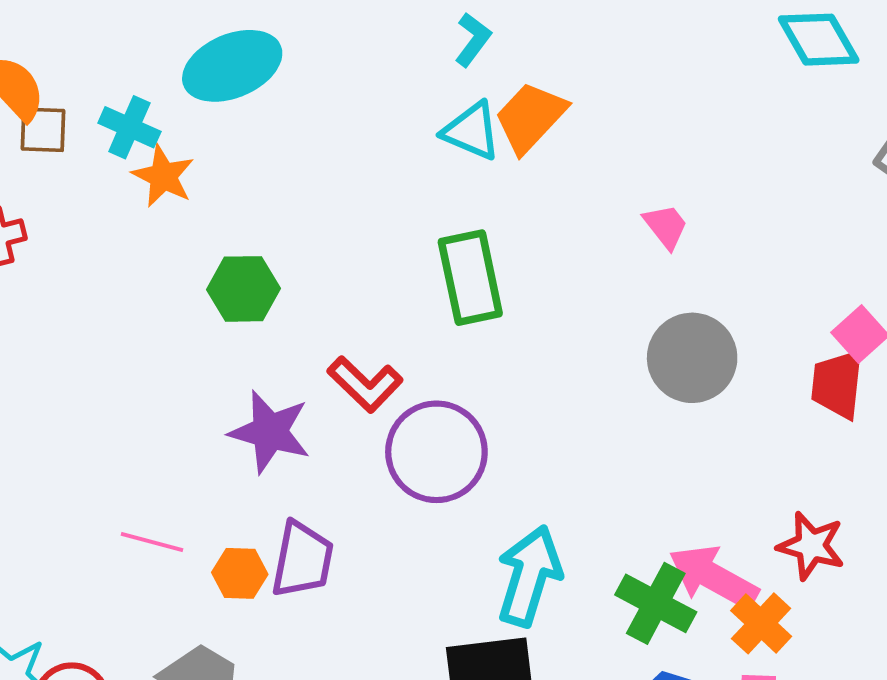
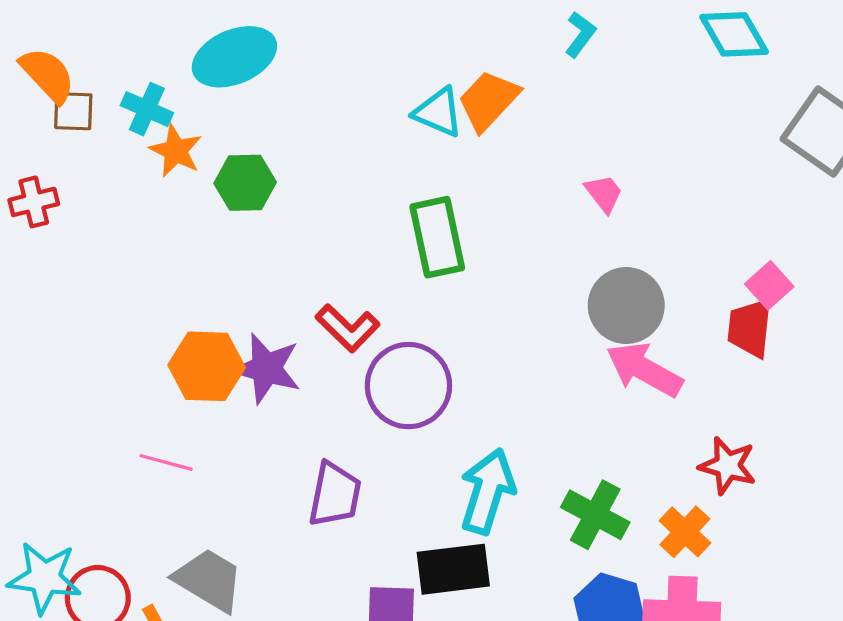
cyan L-shape: (473, 40) -> (580, 34), moved
green hexagon: (243, 289) -> (245, 183), moved
purple trapezoid: (302, 560) -> (335, 494), moved
orange hexagon: (240, 573) -> (207, 366), moved, size x1.6
pink arrow: (713, 577) -> (644, 370), moved

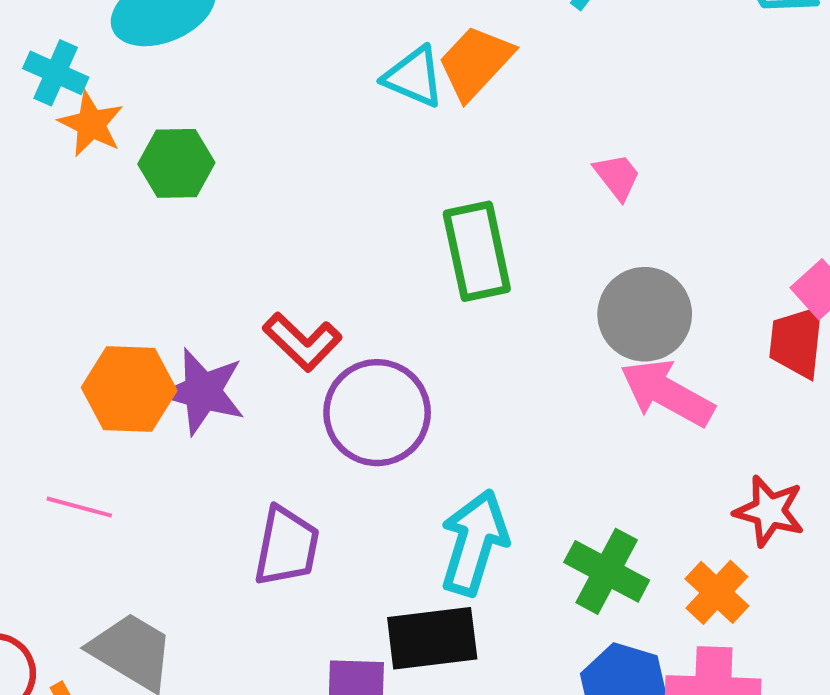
green rectangle: (437, 237) -> (477, 251), moved

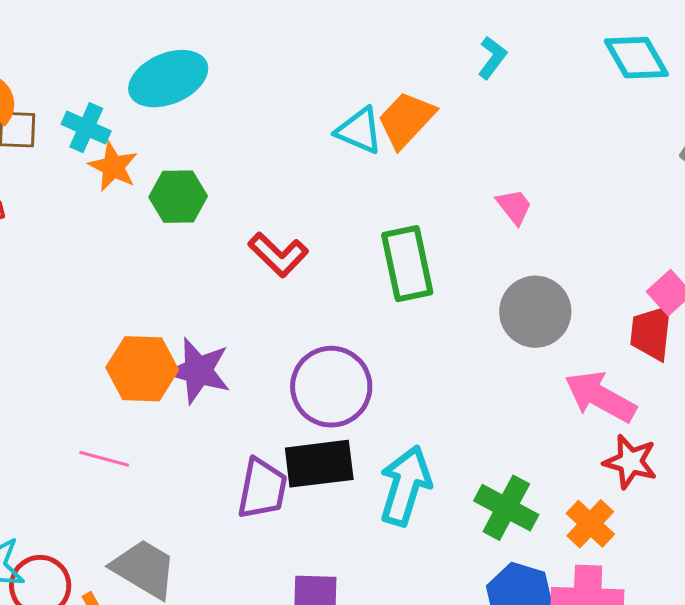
red L-shape: (302, 342) -> (278, 255), moved
pink arrow: (667, 393) -> (600, 397), moved
black rectangle: (432, 638) -> (319, 464), moved

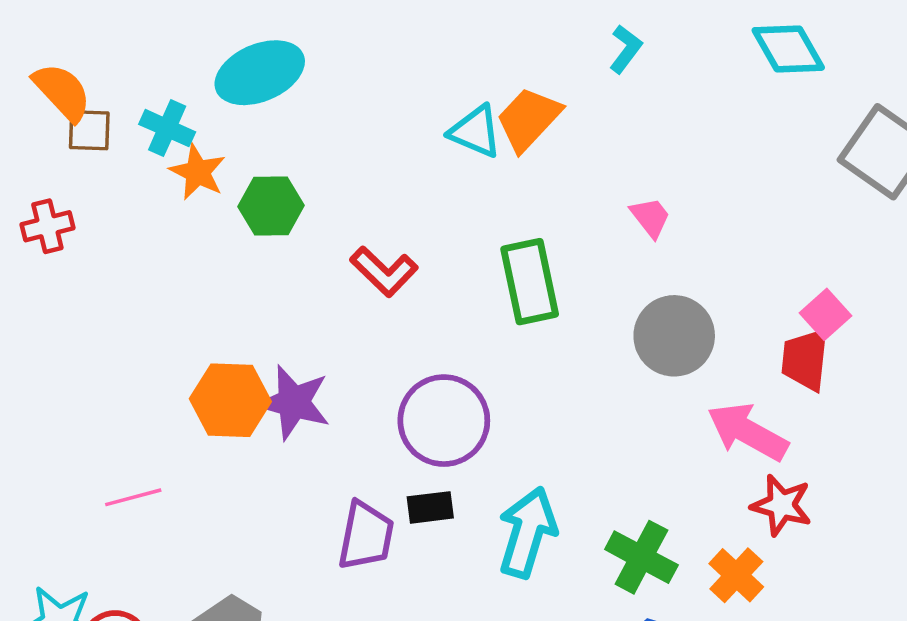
pink line: (104, 459) -> (133, 497), moved, turned -30
black rectangle: (319, 464) -> (430, 507), size x0.6

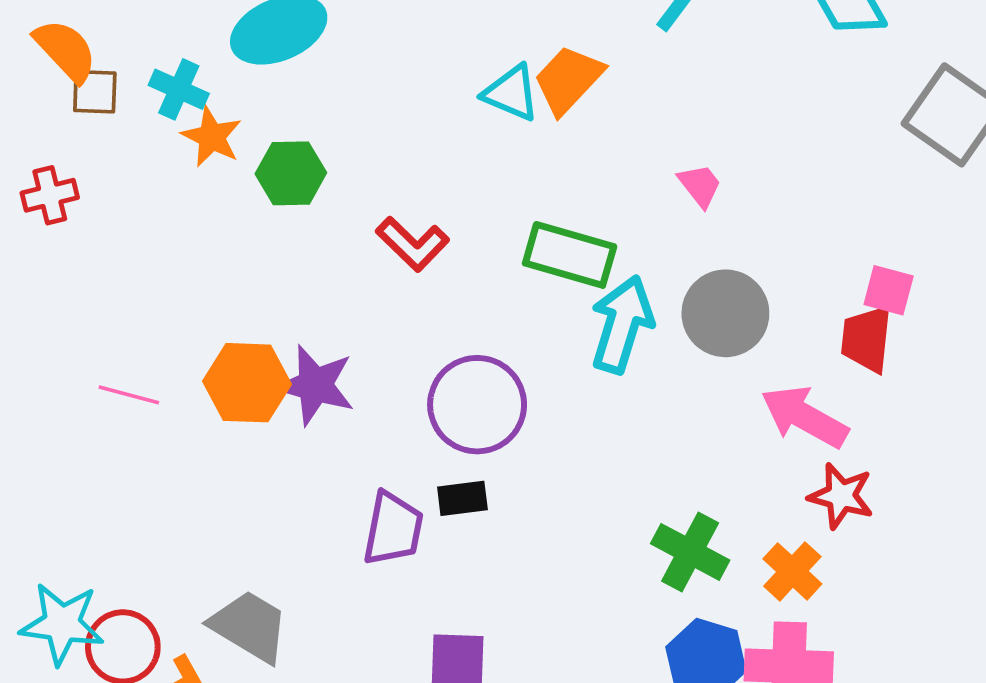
green rectangle: (530, 282) -> (570, 255), turned -62
pink square: (826, 314) -> (889, 290), turned -33
pink line: (133, 497) -> (129, 395), moved, turned 30
cyan arrow: (527, 532) -> (622, 324), moved

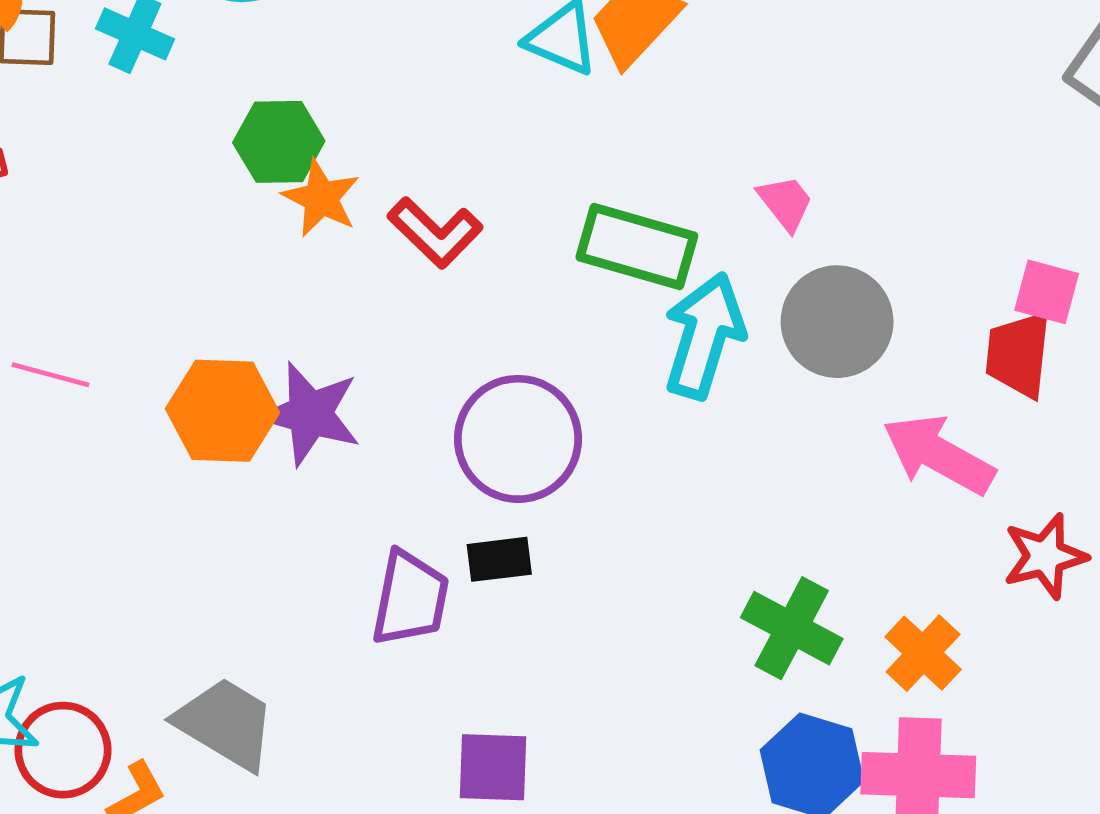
orange star: (212, 137) -> (321, 198), moved
pink trapezoid: (700, 186) -> (785, 203), moved
pink line: (129, 395) -> (50, 375), moved
red star: (841, 496) -> (1045, 556), moved, turned -30

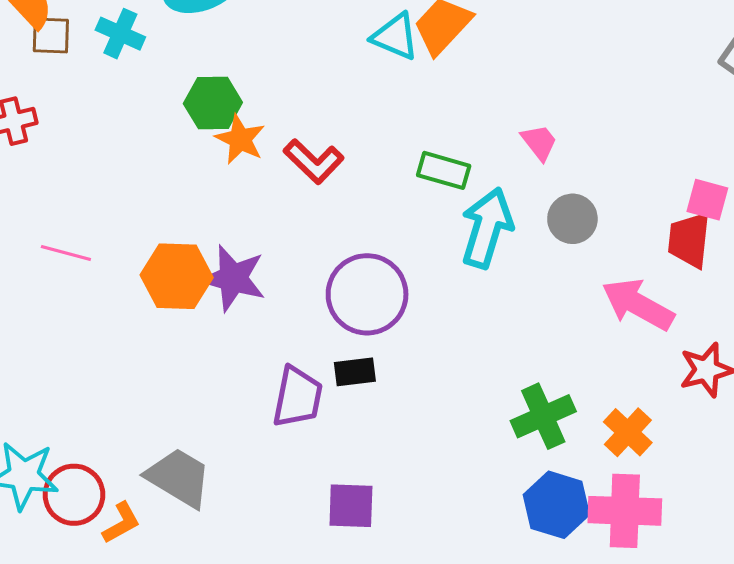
green rectangle: (637, 247) -> (444, 170), size x0.7
gray circle: (837, 322) -> (572, 219), size x0.7
green cross: (792, 628) -> (543, 416), turned 38

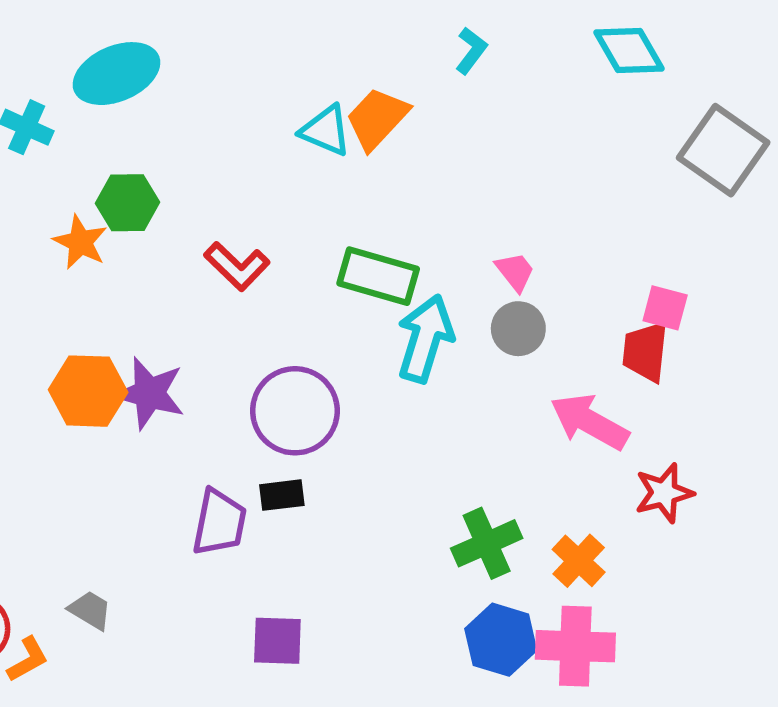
orange star: (240, 139) -> (80, 242), moved
pink trapezoid: (539, 142) -> (515, 272), moved
green rectangle: (444, 170) -> (378, 276), size x1.4
gray trapezoid: (179, 478) -> (90, 610), size x0.6

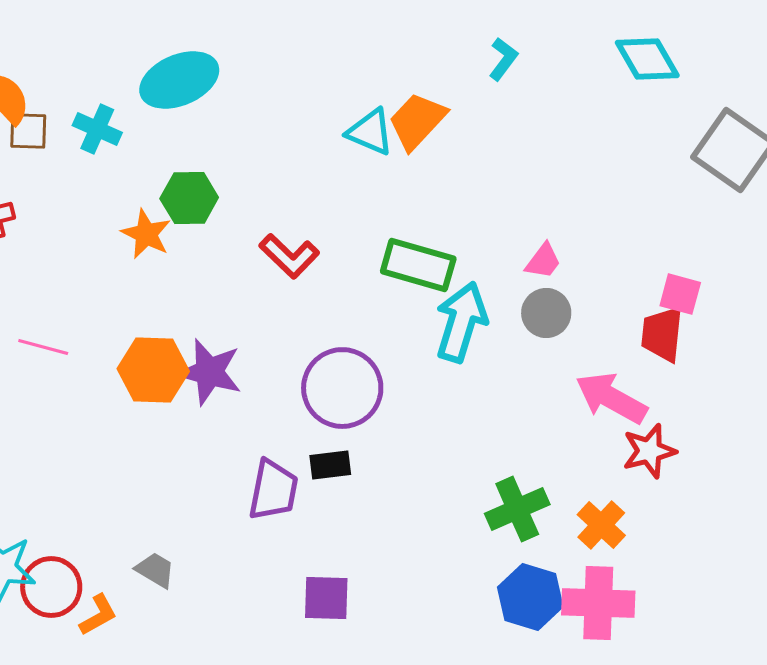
pink trapezoid: (515, 272) -> (543, 261), turned 75
red star: (664, 493) -> (649, 451), moved

